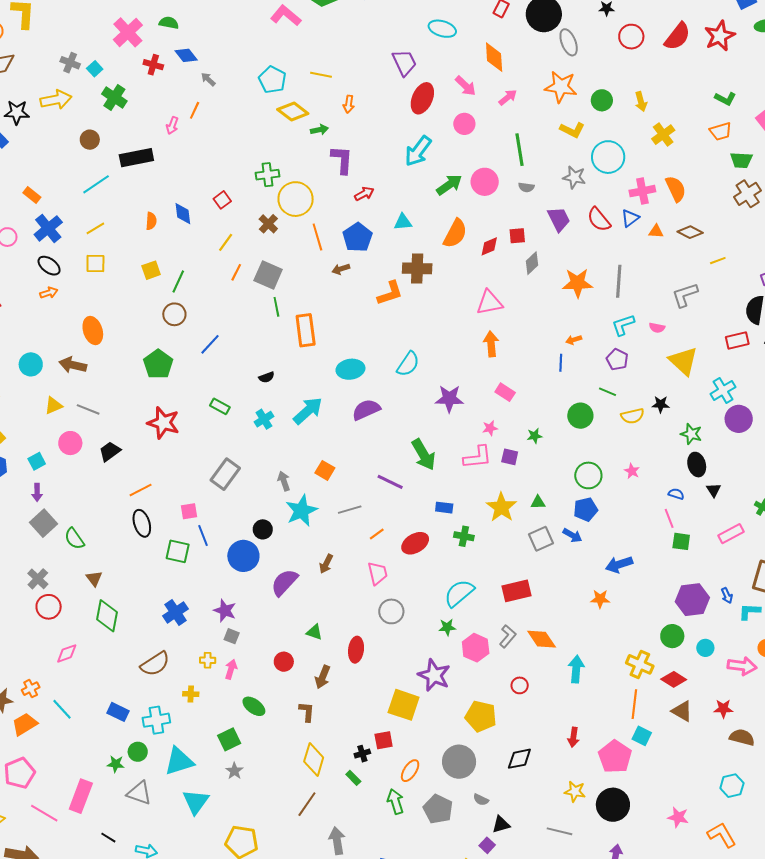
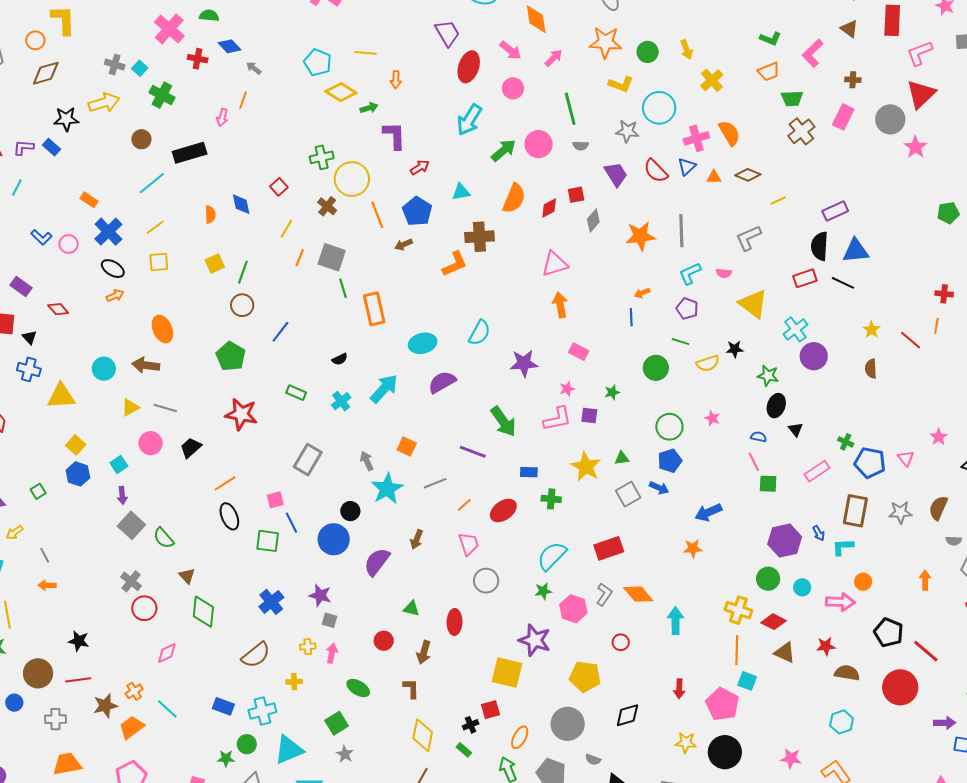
black ellipse: (697, 465) -> (776, 406), turned 40

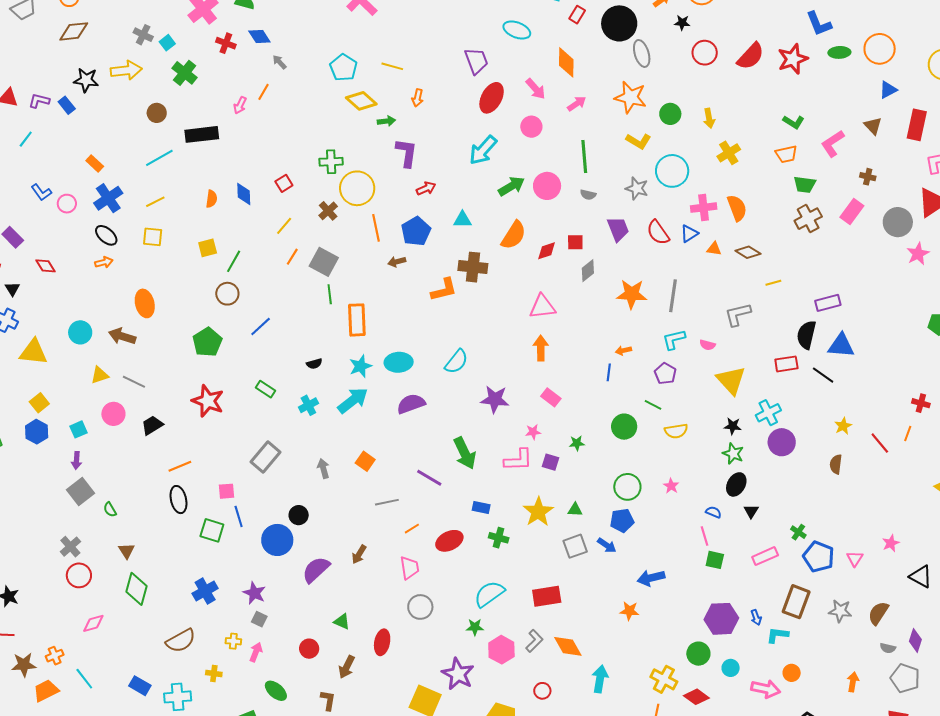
black star: (735, 349) -> (733, 426), moved
cyan star: (387, 489) -> (360, 366), moved, size x0.7
green semicircle: (164, 538) -> (110, 510), size x0.7

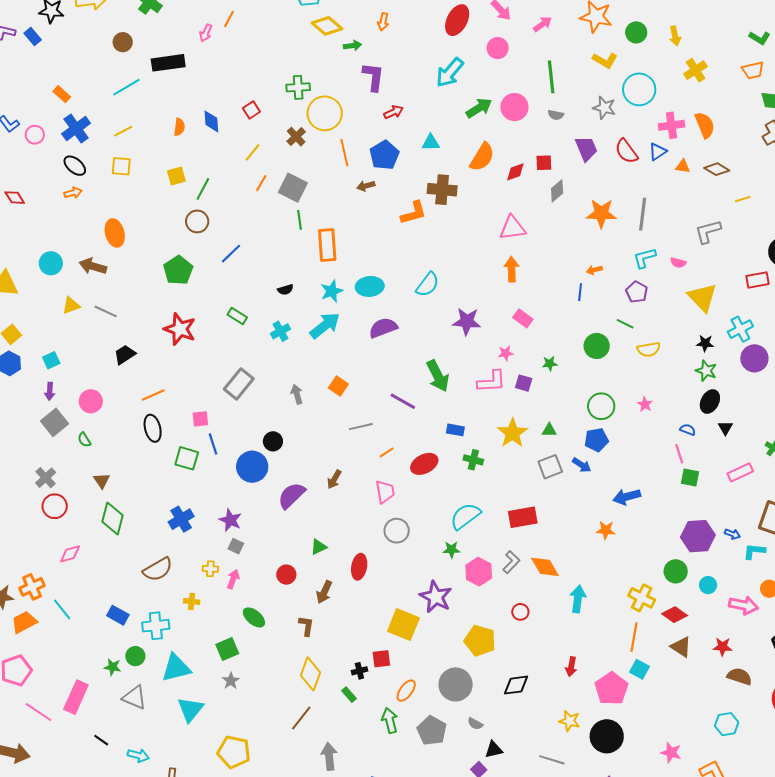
pink circle: (113, 414) -> (91, 401), moved
blue arrow: (756, 617) -> (732, 534), turned -49
green triangle: (342, 622) -> (319, 547), turned -48
orange cross: (55, 656) -> (32, 587), size x1.4

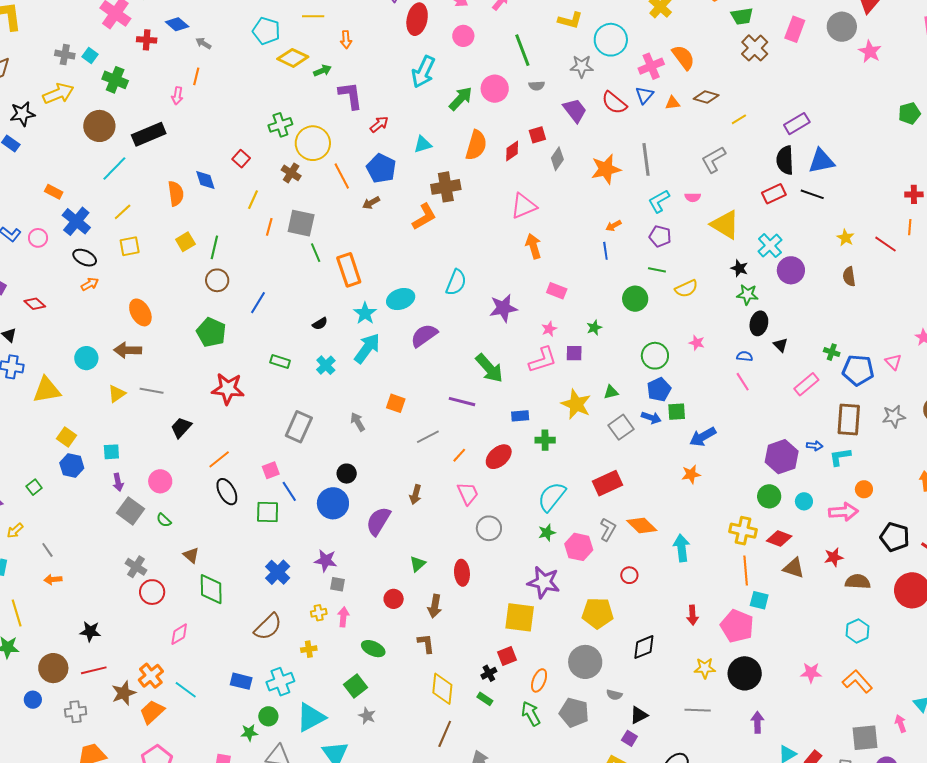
brown circle: (123, 42) -> (99, 126), size x1.6
orange semicircle: (179, 127) -> (176, 194), size x1.4
black star: (705, 343) -> (739, 268), turned 30
cyan square: (51, 360) -> (111, 452), turned 36
green square: (690, 477) -> (677, 412), moved

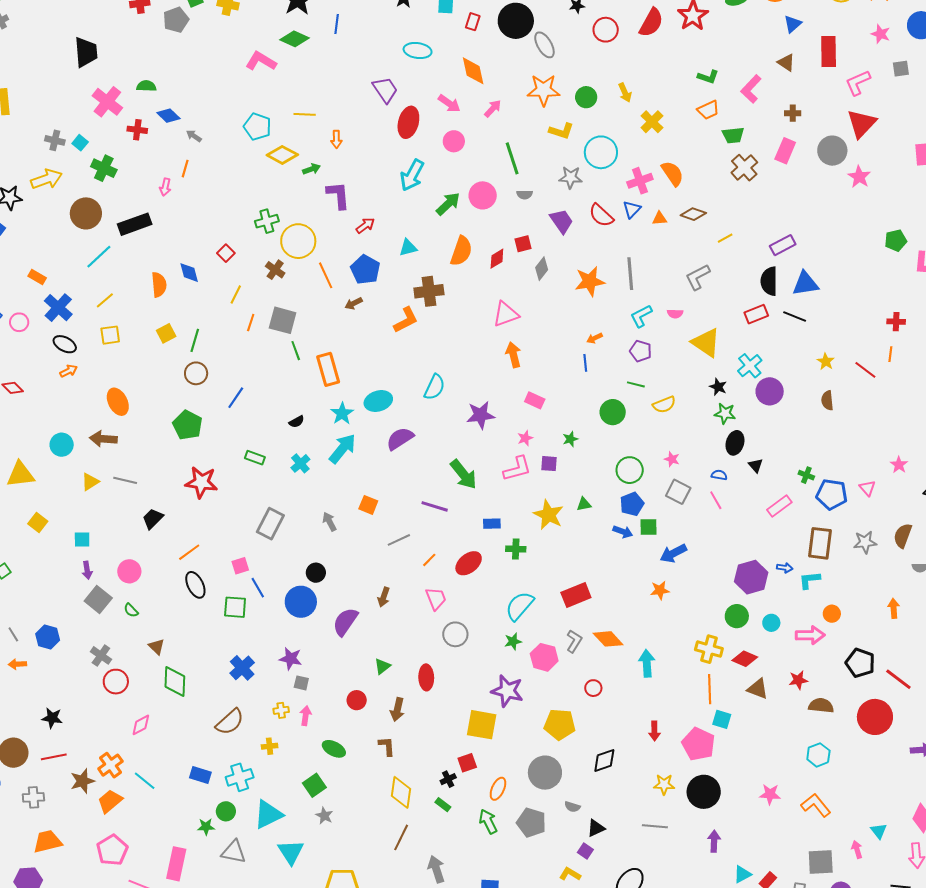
gray square: (621, 427) -> (678, 492), moved, turned -30
blue hexagon: (72, 466) -> (48, 637), moved

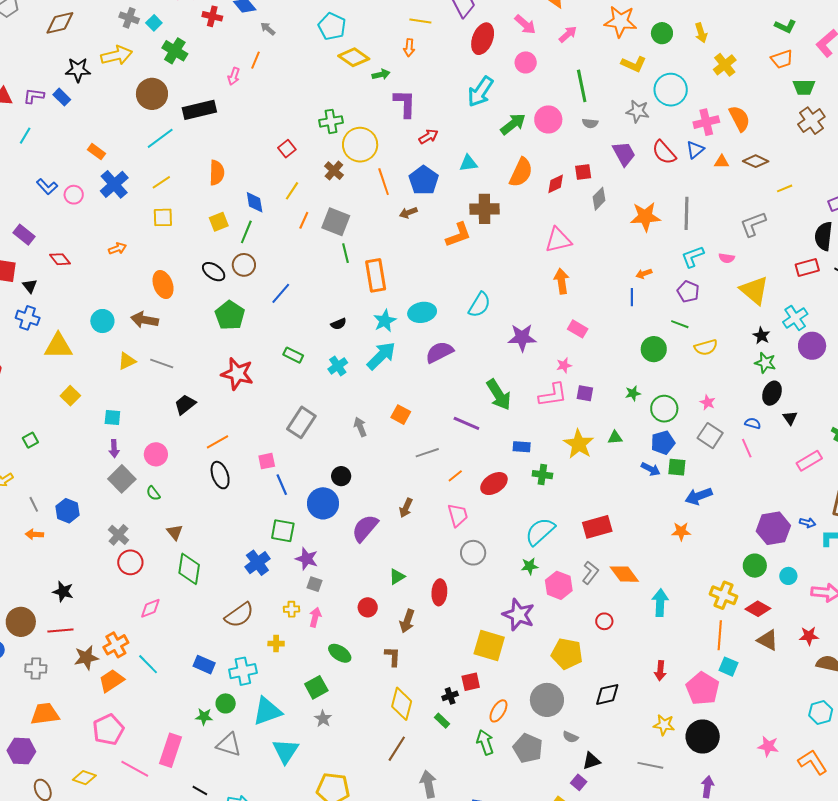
yellow line: (305, 114) -> (420, 21), moved
blue diamond: (189, 273) -> (255, 202), moved
black ellipse: (65, 344) -> (214, 272), moved
green star: (570, 439) -> (633, 393), moved
green square: (235, 607) -> (283, 531), moved

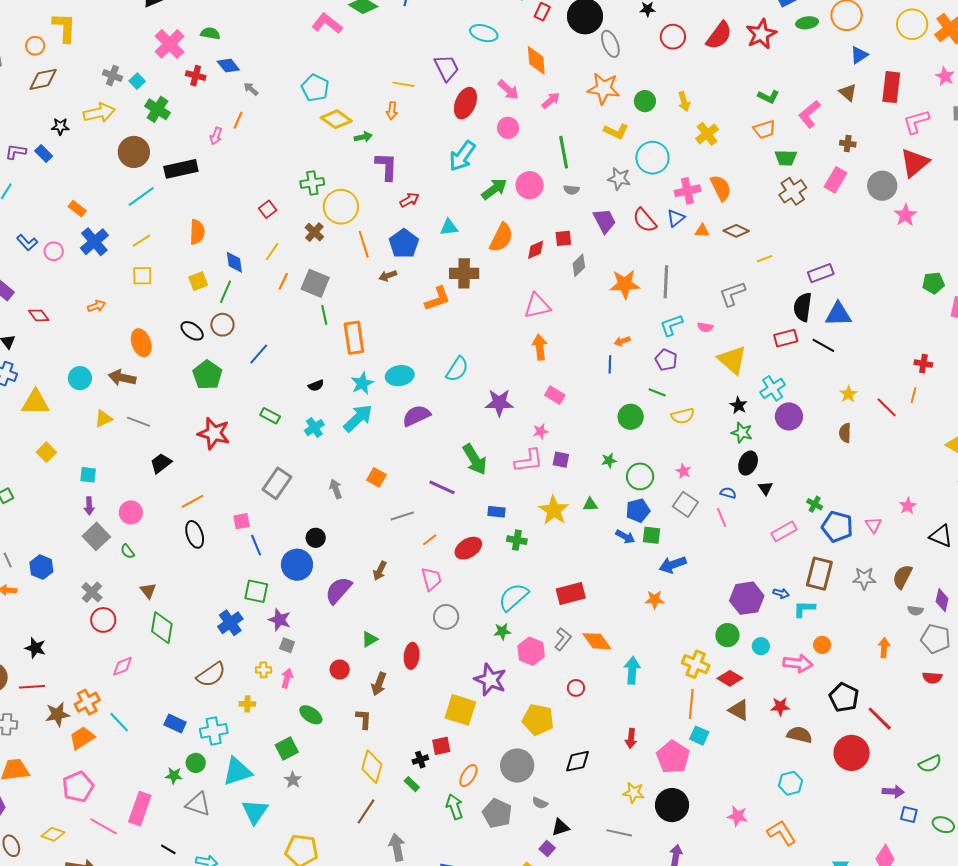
black star: (78, 70) -> (60, 126), size x0.7

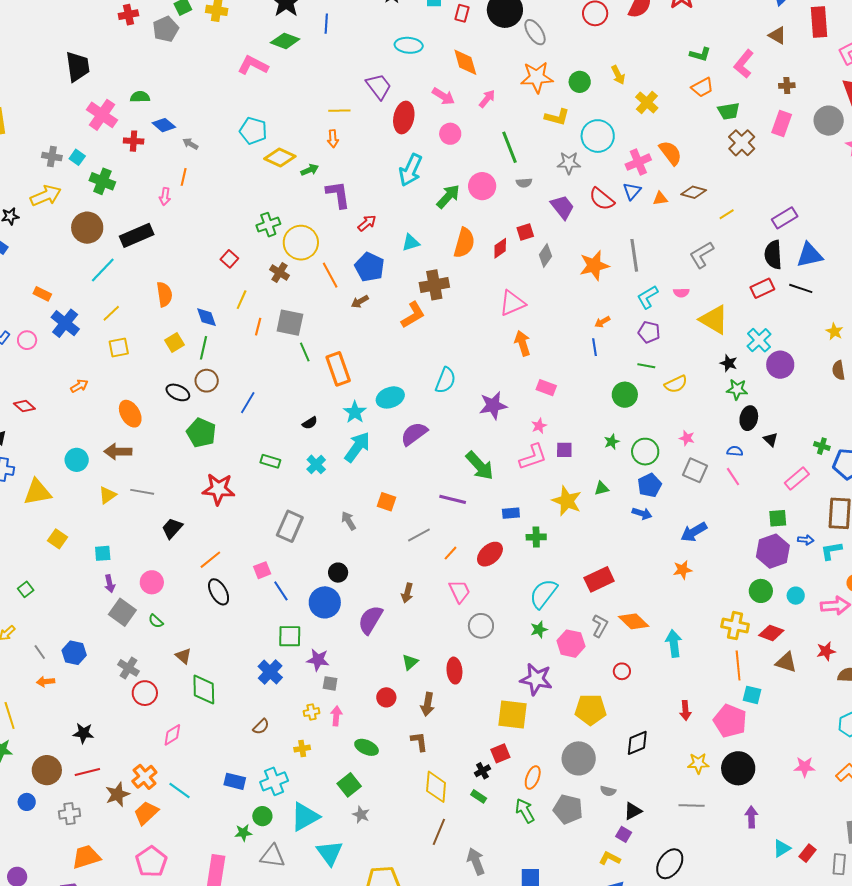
green square: (651, 535) -> (778, 518), moved
brown semicircle: (211, 675) -> (261, 727), size x0.6

